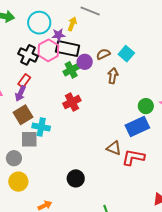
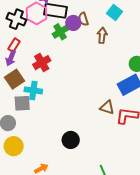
brown semicircle: (103, 54) -> (83, 19), moved, turned -80
red cross: (72, 102) -> (42, 63), moved

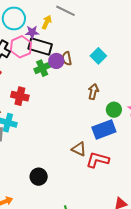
brown arrow: (102, 35) -> (93, 92), moved
red cross: (42, 63) -> (20, 96), turned 36

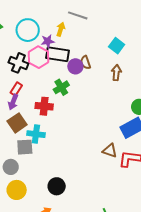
cyan square: (98, 56) -> (117, 46), moved
green cross: (42, 68) -> (61, 87), moved
brown arrow: (93, 92) -> (116, 73), moved
black circle: (39, 177) -> (57, 186), moved

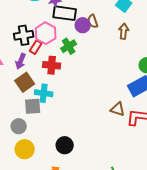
pink hexagon: (38, 57) -> (46, 33), moved
black cross: (18, 63) -> (24, 35), moved, turned -30
red rectangle: (16, 89) -> (36, 47), moved

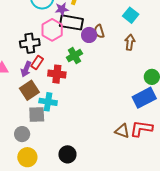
pink hexagon: (46, 33) -> (52, 30), moved
red rectangle: (36, 47) -> (37, 62), moved
brown triangle: (118, 109) -> (122, 131), moved

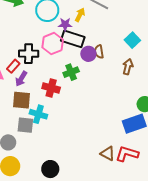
red rectangle: (37, 62) -> (13, 66), moved
brown square: (29, 90) -> (22, 100), turned 30

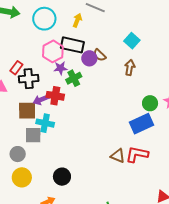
purple star: (65, 24) -> (60, 68), moved
brown semicircle: (99, 52) -> (100, 55), turned -32
black cross: (29, 54) -> (29, 79), moved
red rectangle: (13, 66) -> (16, 68), moved
purple arrow: (21, 79) -> (41, 100), moved, turned 42

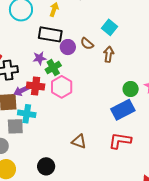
pink hexagon: (53, 51) -> (62, 87), moved
brown semicircle: (100, 55) -> (87, 44), moved
brown triangle: (118, 156) -> (79, 141), moved

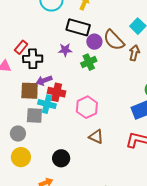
brown semicircle: (87, 44) -> (114, 40), size x1.6
green cross: (53, 68) -> (89, 62), moved
red cross: (36, 86) -> (57, 92), moved
pink hexagon: (62, 87) -> (87, 107), moved

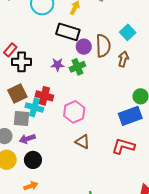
brown semicircle: (114, 40) -> (103, 46), turned -140
purple star: (65, 50) -> (58, 65), moved
purple arrow: (44, 80) -> (27, 139), moved
brown square: (30, 91) -> (17, 94), turned -30
black circle: (61, 158) -> (33, 160), moved

